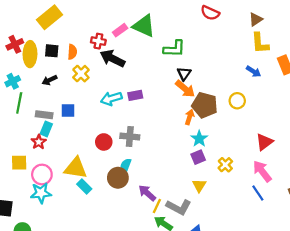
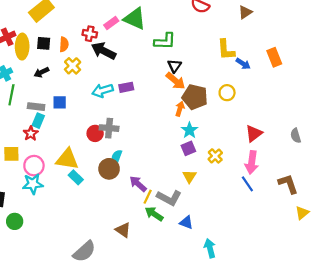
yellow L-shape: (260, 43) -> (226, 50), moved
gray cross: (130, 137) -> (109, 128), moved
pink arrow: (262, 171) -> (252, 162), turned -135

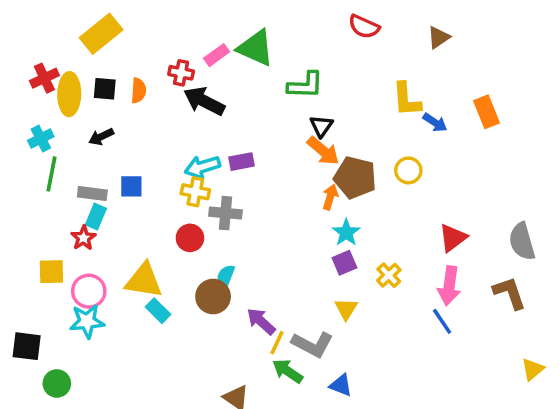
yellow cross: (73, 66) -> (195, 192), moved, turned -35
gray cross: (109, 128) -> (225, 213), moved
gray semicircle: (296, 136) -> (522, 241), size x1.5
brown L-shape: (288, 184) -> (510, 293), moved

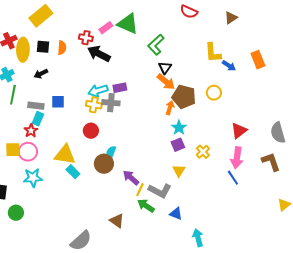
green L-shape: (305, 85) -> (156, 45), turned 135
gray cross: (225, 213) -> (111, 103), moved
pink circle: (89, 291) -> (28, 152), moved

